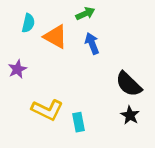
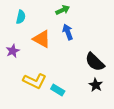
orange triangle: (55, 37) -> (42, 39), moved
cyan rectangle: (78, 122) -> (58, 90), turned -48

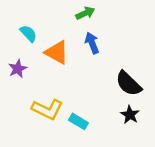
cyan semicircle: (21, 17) -> (28, 34), moved, turned -56

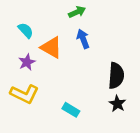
purple star: (18, 69) -> (27, 62), moved
black semicircle: (129, 84) -> (116, 76), turned -130
yellow L-shape: (47, 109) -> (24, 94), moved

